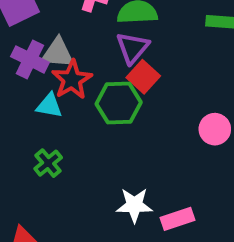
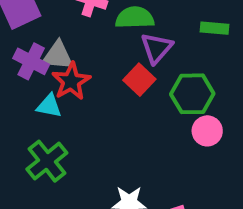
purple triangle: (133, 48) -> (157, 48), moved
green hexagon: (119, 103) -> (192, 94), moved
green cross: (48, 163) -> (47, 161), size x1.5

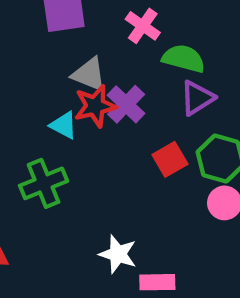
purple cross: (31, 61) -> (126, 104), moved
red square: (139, 80) -> (170, 159), moved

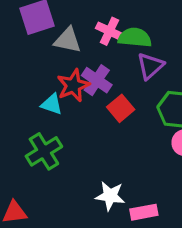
pink cross: (143, 26) -> (109, 31), moved
gray triangle: (89, 74) -> (68, 40), moved
red square: (170, 159) -> (121, 108), moved

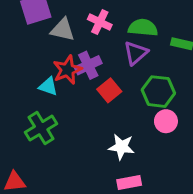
green semicircle: (135, 38) -> (143, 28), moved
purple cross: (97, 80) -> (88, 65), turned 30
white star: (110, 196) -> (121, 147), moved

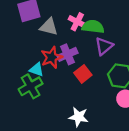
green semicircle: (143, 28) -> (93, 27), moved
green cross: (41, 128) -> (31, 86), moved
white star: (121, 147) -> (79, 117), moved

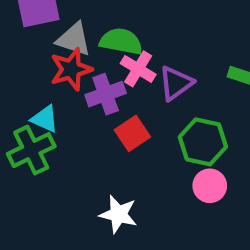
pink cross: (77, 22) -> (138, 69), moved
green semicircle: (93, 27) -> (121, 41), moved
red star: (52, 57) -> (71, 69), moved

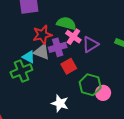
gray triangle: (74, 39) -> (42, 52), moved
green hexagon: (203, 142) -> (90, 85), moved

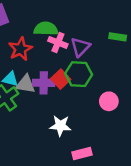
purple cross: (58, 47) -> (44, 83), moved, turned 30
gray triangle: (42, 52) -> (25, 84), moved
green hexagon: (90, 85) -> (79, 74), moved

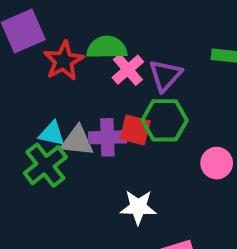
pink cross: (58, 43) -> (128, 70), turned 30
red star: (20, 49) -> (64, 61), moved
red square: (61, 79) -> (135, 130), turned -30

